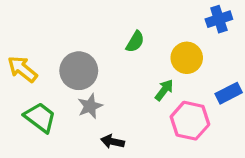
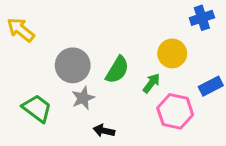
green semicircle: (135, 42) -> (117, 70), moved, size x1.4
yellow arrow: (22, 69) -> (21, 30), moved

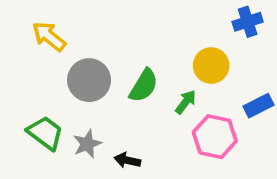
yellow arrow: (21, 30) -> (49, 36), moved
gray star: (83, 98) -> (87, 144), moved

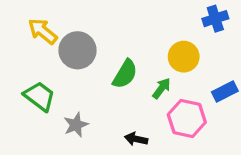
gray circle: (89, 80) -> (77, 50), moved
green trapezoid: (45, 133) -> (39, 96), moved
black arrow: (127, 160) -> (136, 139), moved

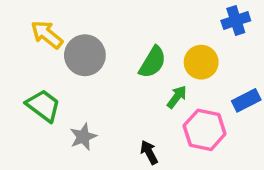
green semicircle: (125, 74) -> (153, 62), moved
black arrow: (136, 139) -> (149, 152), turned 50

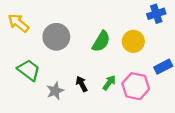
yellow arrow: (47, 34) -> (18, 23), moved
green arrow: (177, 97) -> (109, 83), moved
black arrow: (149, 152) -> (82, 84), moved

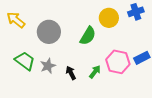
yellow circle: (133, 41) -> (109, 18), moved
pink hexagon: (136, 86) -> (118, 62), moved
gray star: (55, 91) -> (48, 66), moved

